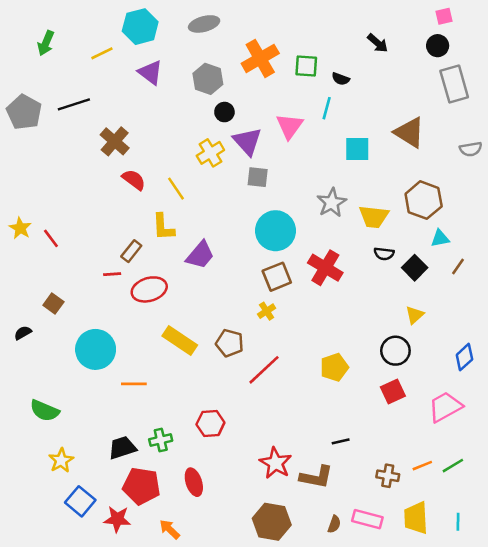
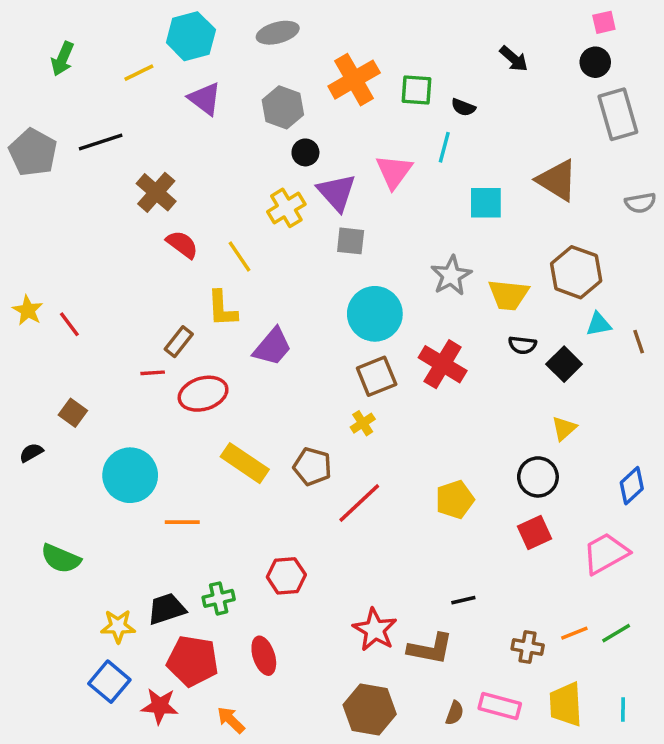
brown line: (458, 266) -> (639, 342), moved, turned -54
yellow star: (61, 460) -> (118, 626), moved, turned 30

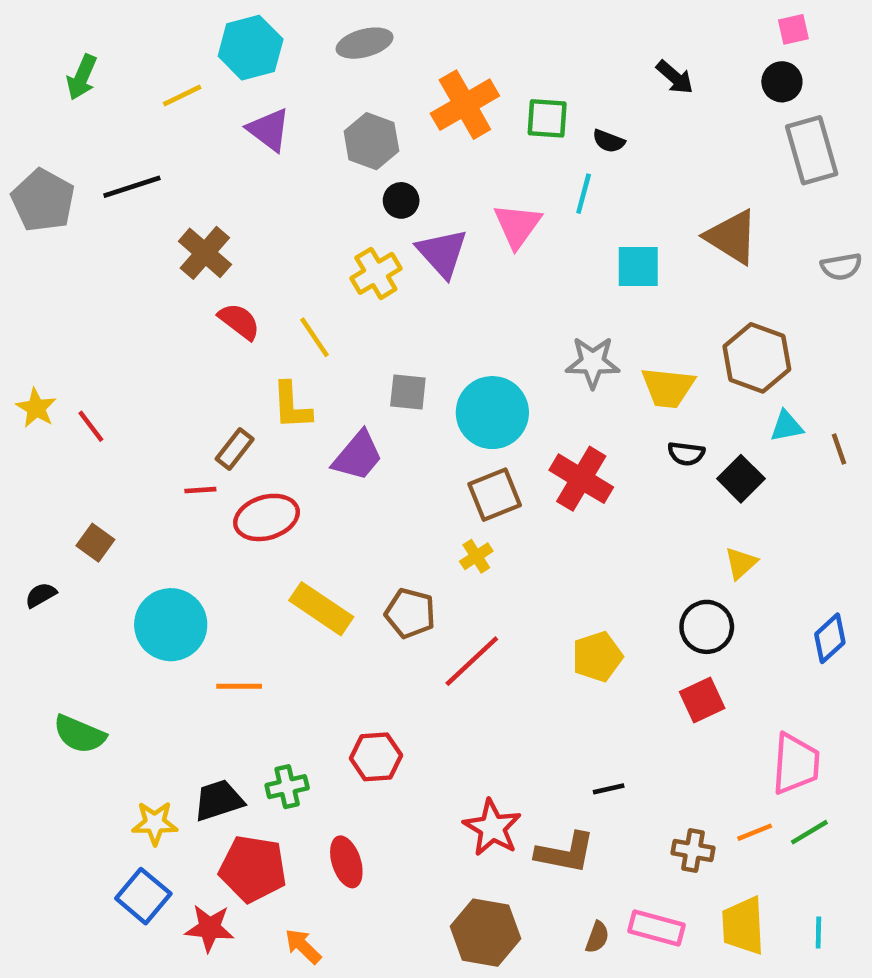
gray square: (351, 241) -> (408, 392), moved
gray star: (451, 276) -> (593, 362), turned 30
pink trapezoid: (606, 553) -> (796, 764), moved, turned 123

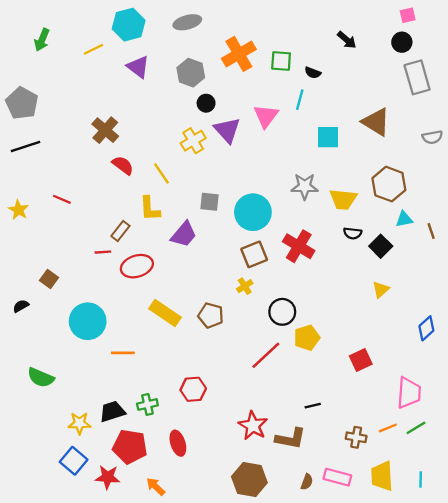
black line: (132, 187) -> (26, 147), moved
red line: (91, 426) -> (62, 199), moved, turned -30
black circle: (707, 627) -> (282, 312), moved
red line: (472, 661) -> (266, 355), moved

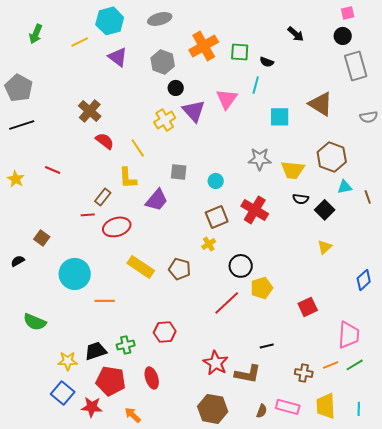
cyan circle: (253, 212) -> (216, 181), size x0.5

